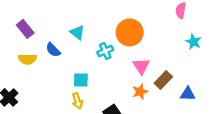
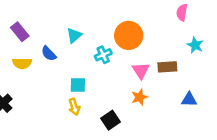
cyan triangle: (77, 32) -> (74, 35), turned 42
brown rectangle: (163, 80) -> (167, 67), moved, turned 42

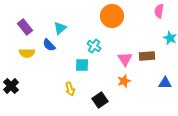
cyan triangle: (74, 35) -> (60, 28), moved
orange circle: (129, 35) -> (112, 16), moved
cyan cross: (103, 55) -> (94, 46), turned -32
cyan square: (78, 85) -> (82, 65), moved

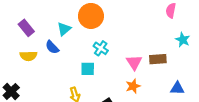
orange circle: (112, 16) -> (91, 16), moved

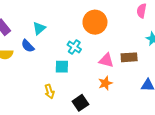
orange circle: (91, 16) -> (95, 22), moved
pink triangle: (134, 62) -> (106, 60), turned -42

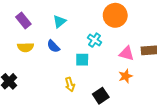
blue semicircle: (28, 46) -> (53, 46), moved

